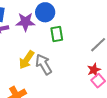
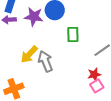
green rectangle: (57, 34) -> (73, 35), moved

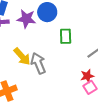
yellow arrow: (29, 54) -> (22, 56), turned -84

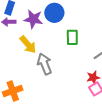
yellow arrow: (22, 56) -> (28, 45), moved

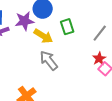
yellow arrow: (28, 45) -> (43, 36), moved

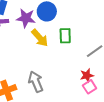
gray arrow: (49, 60) -> (36, 82), moved

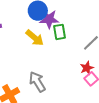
purple star: (26, 18) -> (49, 19), moved

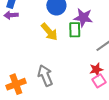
purple star: (49, 19) -> (83, 18), moved

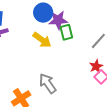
purple star: (83, 18) -> (58, 20), moved

